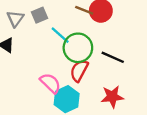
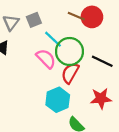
pink semicircle: (50, 83) -> (46, 59), moved

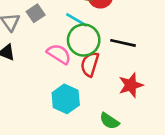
cyan line: (53, 39) -> (77, 20), moved
cyan hexagon: (58, 100) -> (66, 99), moved

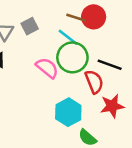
red semicircle: (90, 64) -> (94, 82), moved, turned 135
cyan hexagon: (66, 99) -> (68, 112), moved

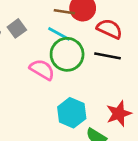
red semicircle: (94, 82) -> (109, 29), moved, turned -35
red star: (112, 106) -> (119, 114), moved

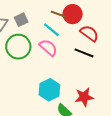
green circle: (67, 54) -> (18, 47), moved
pink semicircle: (42, 70) -> (48, 48), moved

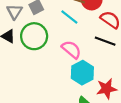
pink semicircle: (48, 48) -> (71, 50), moved
cyan hexagon: (49, 90) -> (82, 73), moved

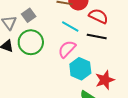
cyan line: (69, 17) -> (70, 26), moved
pink semicircle: (71, 50) -> (67, 49), turned -78

